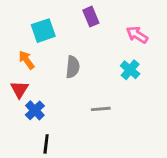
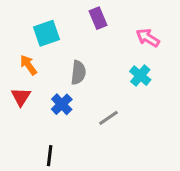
gray line: (101, 109) -> (109, 118), turned -30
blue cross: (35, 110) -> (62, 104), moved

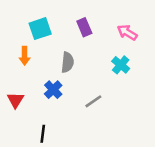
purple rectangle: (98, 18) -> (84, 27), moved
orange arrow: (28, 65) -> (25, 56), turned -144
red triangle: (21, 97) -> (15, 100), moved

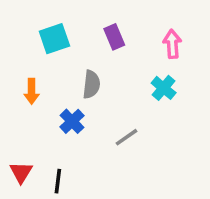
pink arrow: (127, 32) -> (172, 44), turned 54
orange arrow: (25, 56) -> (32, 91), moved
red triangle: (15, 100) -> (21, 172), moved

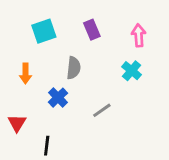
red triangle: (21, 172) -> (17, 123), moved

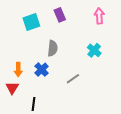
purple rectangle: (92, 30) -> (60, 15), moved
pink arrow: (139, 35) -> (99, 16), moved
orange arrow: (25, 74) -> (18, 70), moved

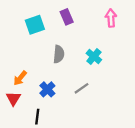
cyan cross: (94, 50) -> (94, 57), moved
orange arrow: (18, 70) -> (20, 78), turned 40
blue cross: (42, 70) -> (47, 89), moved

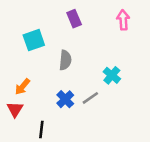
cyan square: (35, 25) -> (34, 40), moved
cyan cross: (94, 57) -> (112, 75), moved
blue cross: (47, 89) -> (65, 99), moved

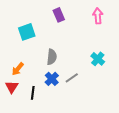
gray semicircle: (65, 60) -> (52, 57), moved
cyan cross: (112, 75) -> (98, 59), moved
black line: (41, 129) -> (33, 93), moved

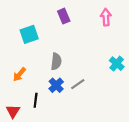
cyan cross: (98, 59) -> (117, 64), moved
red triangle: (12, 87) -> (13, 111), moved

